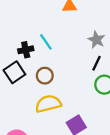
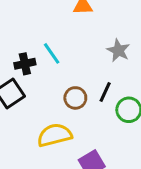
black line: (96, 63) -> (105, 92), moved
brown circle: (45, 76) -> (75, 98), moved

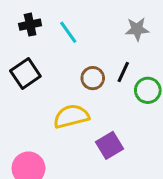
gray star: (118, 50) -> (137, 29), turned -30
black cross: (25, 64) -> (30, 25), moved

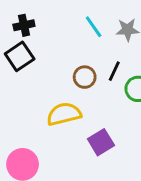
cyan line: (68, 32) -> (94, 27), moved
black square: (25, 74) -> (20, 56), moved

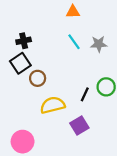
black line: (114, 71) -> (85, 94), moved
brown circle: (85, 77) -> (38, 78), moved

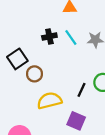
black cross: (24, 41) -> (49, 36), moved
purple square: (79, 125) -> (76, 121), turned -36

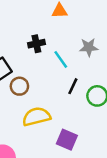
cyan line: (71, 38) -> (61, 59), moved
black line: (81, 90) -> (73, 86), moved

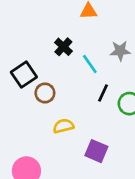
black cross: (36, 44) -> (63, 47), turned -35
yellow semicircle: (36, 117) -> (63, 126), size x0.7

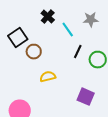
purple square: (96, 151) -> (86, 97), moved

